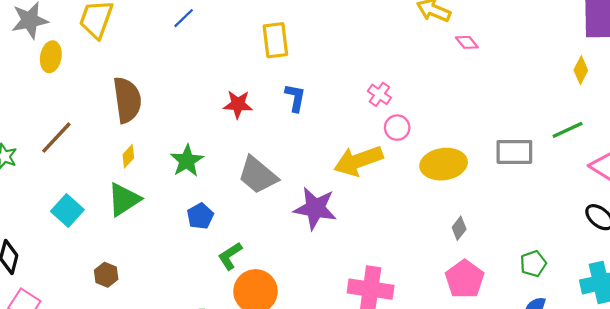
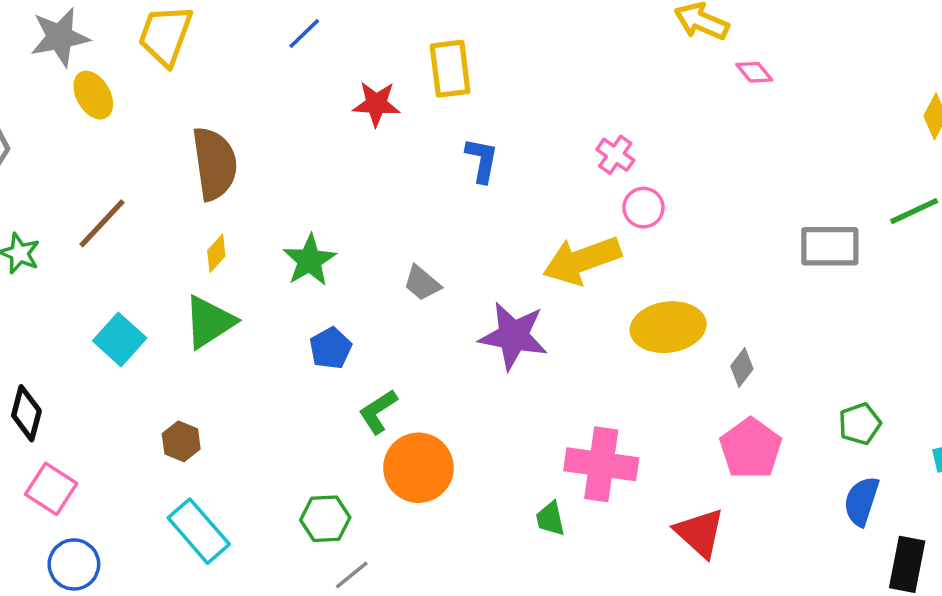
yellow ellipse: (51, 57) -> (93, 95), turned -40
red star: (238, 104) -> (376, 104), moved
yellow ellipse: (444, 164) -> (668, 327), moved
gray trapezoid: (258, 175) -> (422, 283), size x0.6

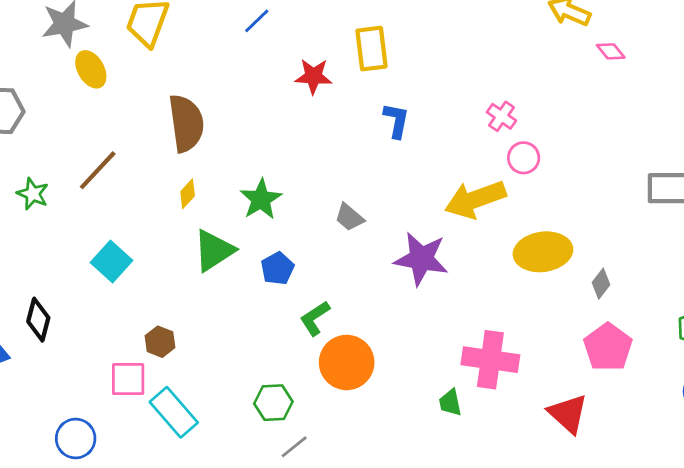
green triangle: (209, 322) -> (214, 250), moved
pink square: (51, 489) -> (128, 379), moved, turned -33

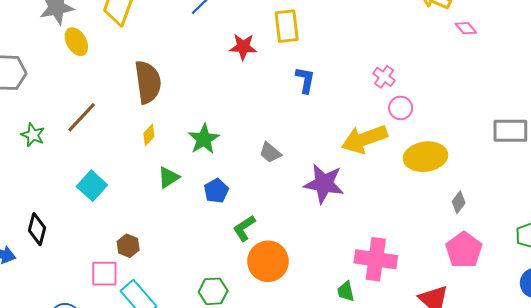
green triangle: (214, 250) -> (169, 177), size x0.7
yellow ellipse: (543, 252) -> (425, 157), moved

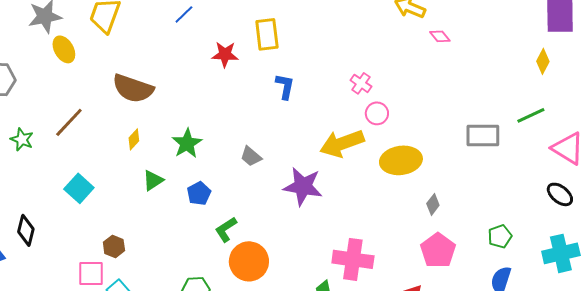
brown semicircle: (148, 82) -> (133, 88), turned 117

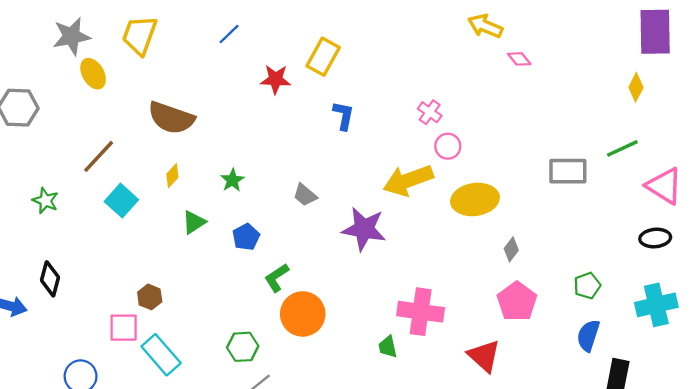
yellow rectangle: (267, 34) -> (323, 57), turned 36
green star: (22, 139) -> (45, 201), moved
green star: (187, 143) -> (232, 180), size x0.7
cyan square: (79, 188) -> (121, 201), moved
black ellipse: (560, 194) -> (655, 238), turned -44

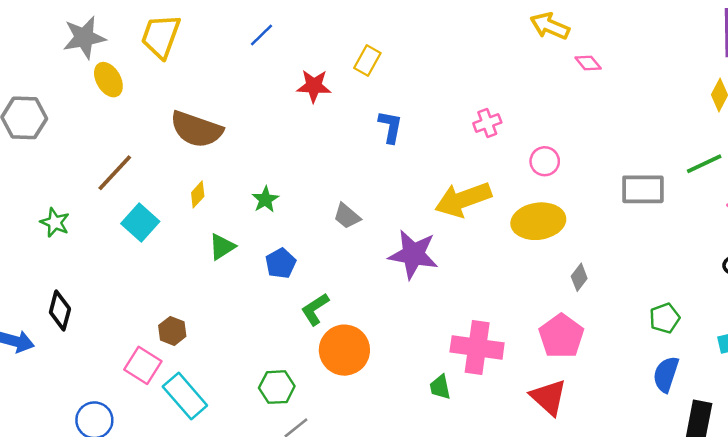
yellow rectangle: (323, 57) -> (367, 60), size x0.7
pink cross: (430, 112) -> (487, 123), turned 35
pink circle: (448, 146) -> (545, 161), moved
pink pentagon: (517, 301) -> (561, 336), moved
pink square: (124, 328) -> (143, 365), turned 32

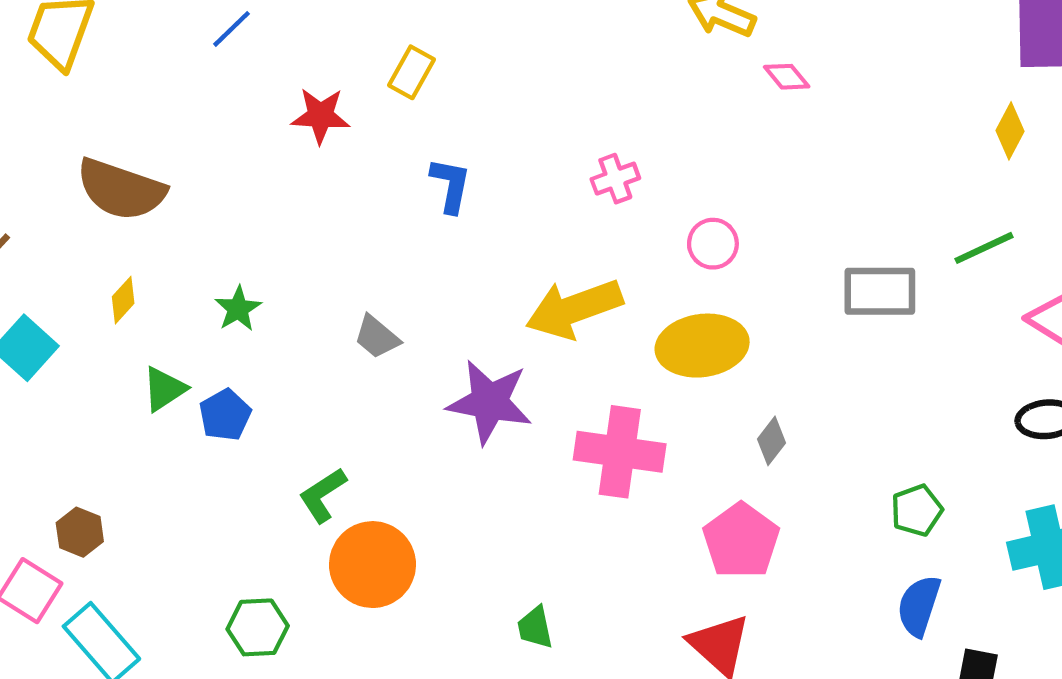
blue pentagon: (281, 263) -> (225, 415), moved
pink cross: (477, 347) -> (620, 452), moved

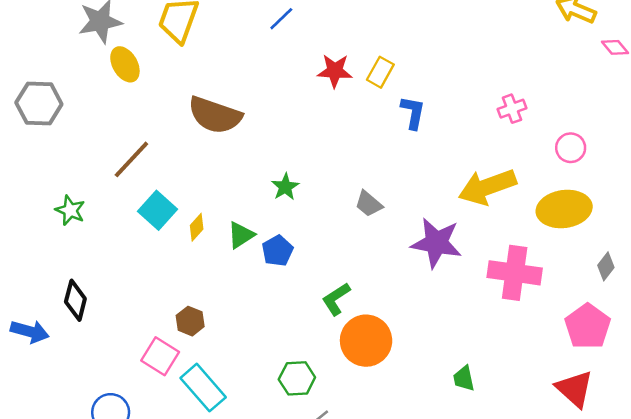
yellow rectangle: (412, 72) -> (380, 72), moved
yellow diamond: (123, 300) -> (197, 227), moved

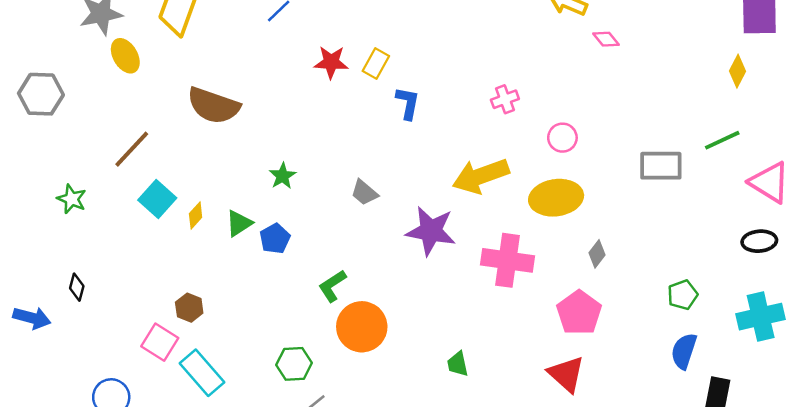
black diamond: (75, 300) -> (77, 287), size x0.7

